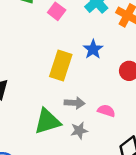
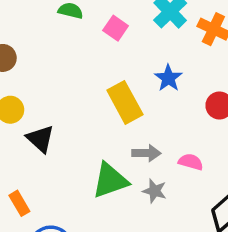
yellow rectangle: (61, 65) -> (125, 102), turned -44
gray star: (79, 130) -> (155, 191), turned 30

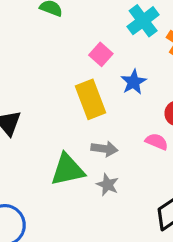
pink square: (116, 28) -> (101, 54), moved
pink semicircle: (191, 162) -> (157, 142), moved

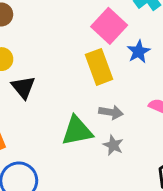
pink square: (101, 54) -> (109, 26), size x1.6

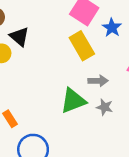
black triangle: (23, 87) -> (19, 37), moved

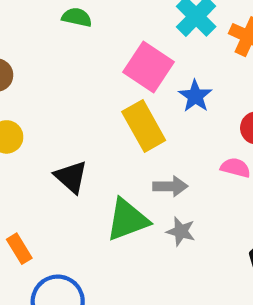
black triangle: (19, 37) -> (71, 177), moved

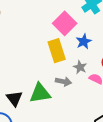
black triangle: (71, 177) -> (14, 98), moved
gray star: (181, 231) -> (80, 67), moved

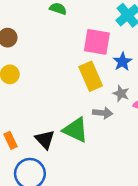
pink square: (65, 23) -> (97, 42), turned -30
green triangle: (40, 93) -> (75, 130), turned 40

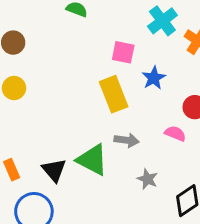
pink square: (97, 42) -> (123, 52), size x0.7
gray star: (121, 93) -> (147, 179), moved

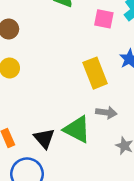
pink square: (123, 52) -> (104, 19), moved

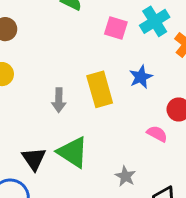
gray arrow: (106, 112) -> (59, 100), moved, turned 78

